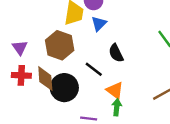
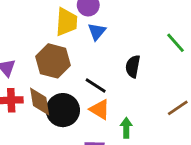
black semicircle: (116, 53) -> (133, 66), moved, turned 42
orange triangle: (115, 90) -> (100, 109), moved

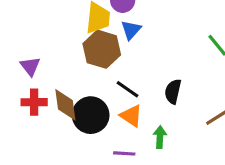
brown hexagon: (53, 61) -> (102, 49), moved
black semicircle: (133, 66) -> (173, 91), moved

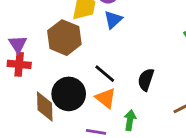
brown hexagon: (102, 49) -> (64, 38), moved
red cross: (34, 102) -> (19, 64), moved
brown diamond: (65, 105) -> (45, 107), moved

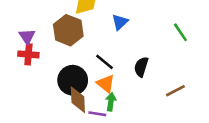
blue triangle: (113, 20) -> (120, 22), moved
brown diamond: (45, 107) -> (78, 100), moved
green arrow: (130, 120) -> (111, 102), moved

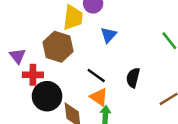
red cross: (28, 54) -> (33, 75), moved
black circle: (73, 80) -> (47, 96), moved

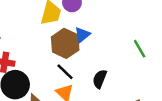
brown hexagon: (58, 47) -> (65, 43), moved

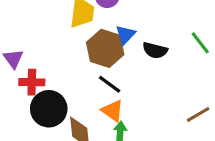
black semicircle: (100, 79) -> (155, 50), moved, turned -90

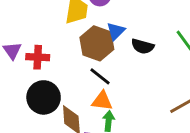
red cross: (32, 82) -> (38, 57), moved
orange triangle: (113, 111) -> (102, 101), turned -30

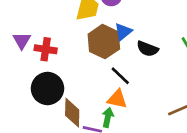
black line: (100, 76) -> (120, 76), moved
orange triangle: (102, 101) -> (117, 99), moved

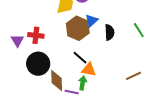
purple triangle: (22, 41) -> (17, 41), moved
black semicircle: (147, 49) -> (110, 32), turned -112
black line: (120, 76) -> (80, 58), moved

